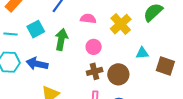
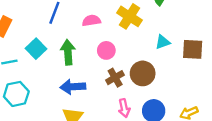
blue arrow: (37, 64) -> (73, 87), moved

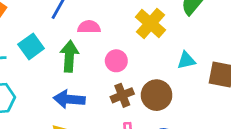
pink semicircle: (91, 21) -> (89, 27), moved

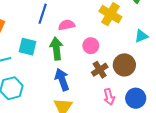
cyan square: (31, 46) -> (27, 47), turned -30
blue arrow: (69, 99) -> (62, 80), turned 75

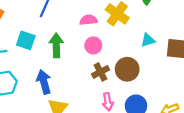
pink semicircle: (67, 25) -> (88, 20), moved
blue arrow: (62, 80) -> (44, 82), moved

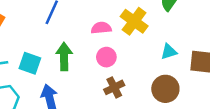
cyan square: (26, 40) -> (30, 63), moved
brown circle: (127, 69) -> (165, 89), moved

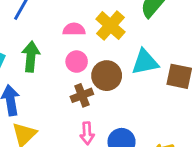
cyan triangle: (169, 52) -> (145, 62), size x1.5
brown circle: (165, 89) -> (107, 76), moved

